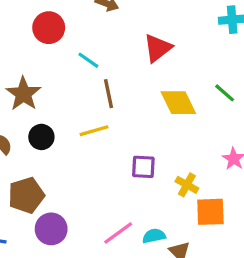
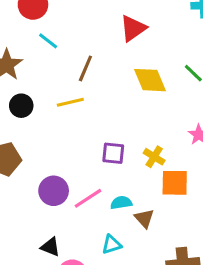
cyan line: (88, 60) -> (48, 41), moved
brown line: (108, 94) -> (85, 68), turned 32
purple square: (143, 167) -> (113, 153), moved
purple circle: (51, 229) -> (54, 191), moved

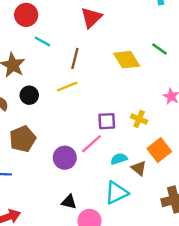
red triangle: (133, 28) -> (91, 18), moved
orange square: (175, 183) -> (159, 150), moved, turned -30
pink line: (88, 198) -> (91, 144), moved
cyan triangle: (112, 245) -> (116, 193), size x1.5

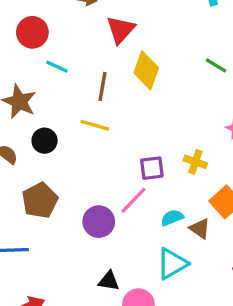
yellow diamond: (127, 60) -> (146, 70), moved, turned 56
yellow line: (67, 87) -> (95, 125), turned 42

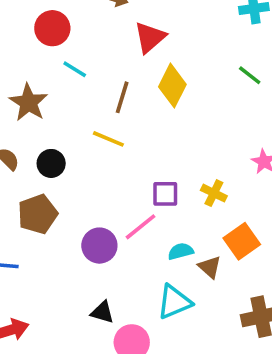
green line: (216, 65) -> (250, 75), moved
black circle: (45, 141) -> (51, 163), moved

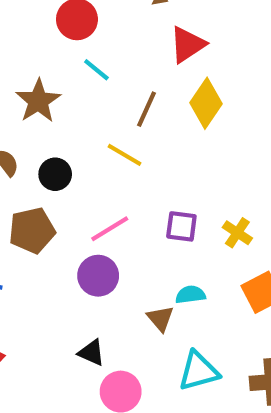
pink line: (141, 227) -> (110, 229), moved
brown triangle: (210, 267) -> (160, 318), moved
cyan triangle: (174, 302) -> (199, 371), moved

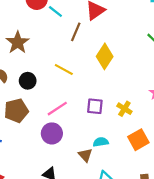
cyan line: (96, 70) -> (55, 11), moved
yellow diamond: (206, 103) -> (105, 56), moved
brown line: (147, 109) -> (76, 32), moved

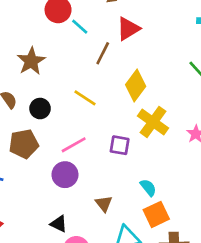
yellow cross: (124, 109) -> (153, 122), moved, size x1.6
orange square: (138, 140) -> (156, 214), moved
cyan semicircle: (101, 142) -> (148, 188), moved, turned 56

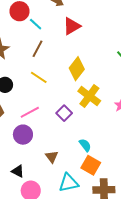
brown line: (103, 53) -> (37, 49), moved
purple square: (120, 145) -> (64, 113), turned 35
orange square: (156, 214) -> (91, 165), turned -36

